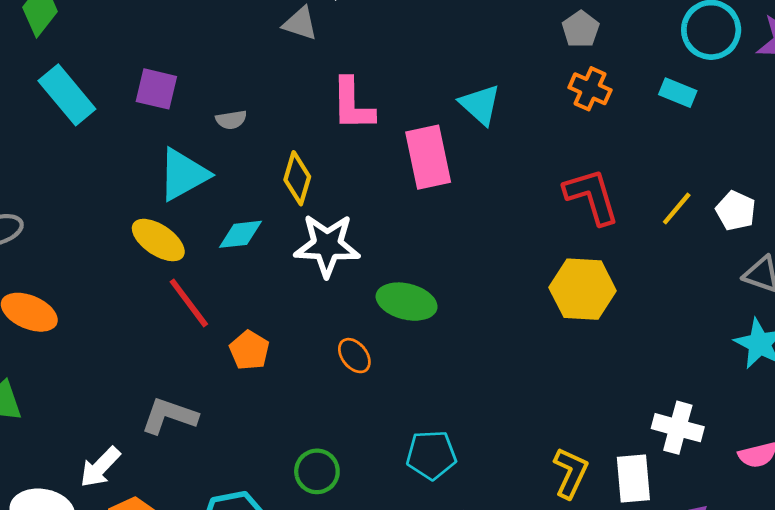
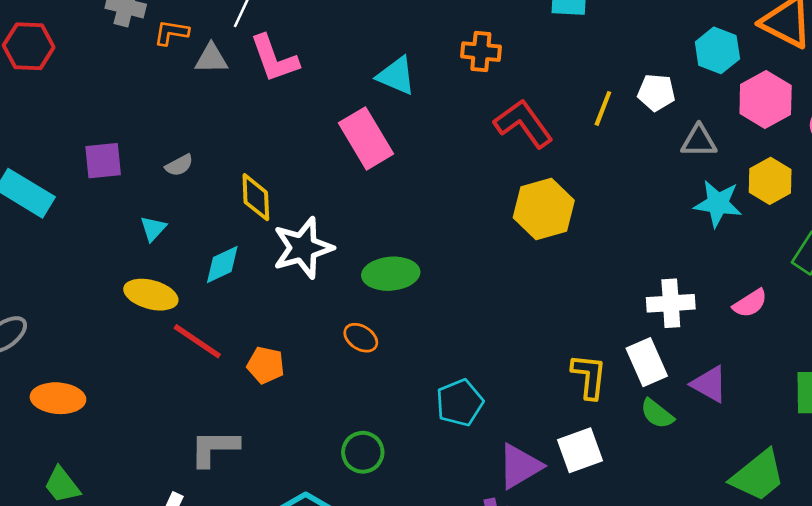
orange cross: (590, 89) -> (481, 52), moved
pink L-shape: (353, 104) -> (274, 59), moved
cyan triangle: (183, 174) -> (153, 229), size x0.5

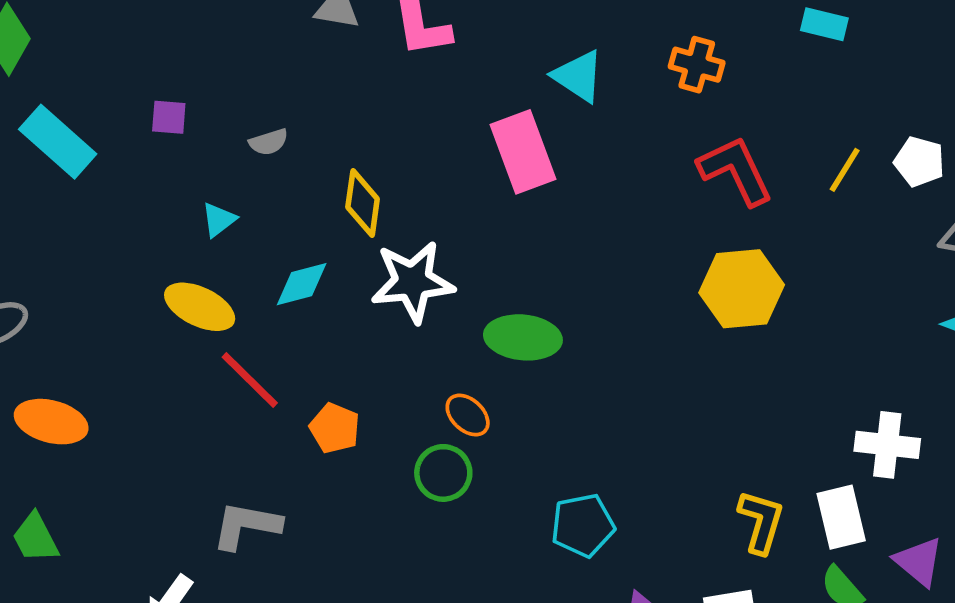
purple square: (103, 161) -> (169, 117), size x0.7
green circle: (363, 452) -> (443, 473), moved

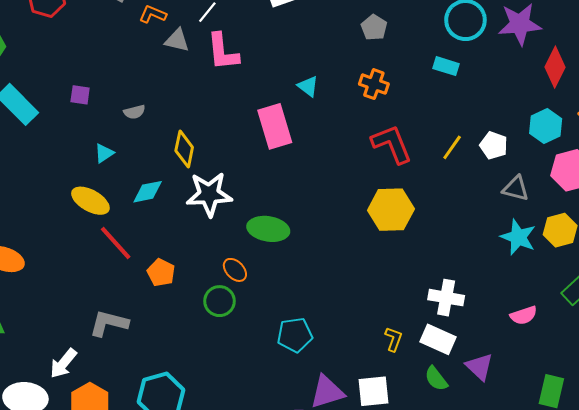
cyan triangle: (578, 76) -> (308, 86), size x0.7
white cross: (887, 445) -> (446, 298), moved
white rectangle: (841, 517) -> (438, 339), turned -56
yellow L-shape: (761, 522) -> (394, 339), size x0.7

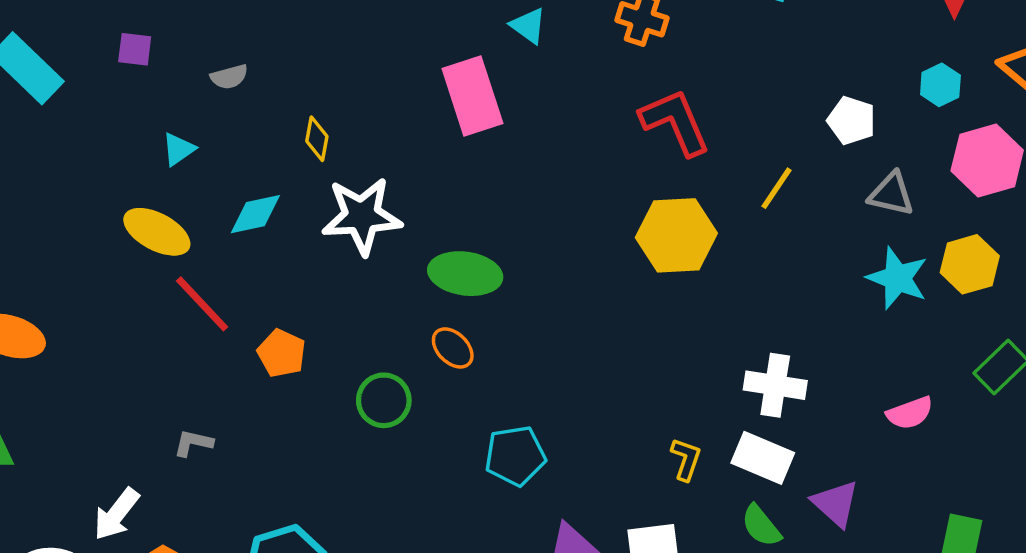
cyan hexagon: (546, 126) -> (940, 85), size x0.7
yellow line: (452, 147) -> (776, 188), moved
yellow diamond: (184, 149) -> (317, 139), size x0.7
orange ellipse: (235, 270) -> (453, 348), moved
gray L-shape: (109, 323) -> (193, 443), size x0.6

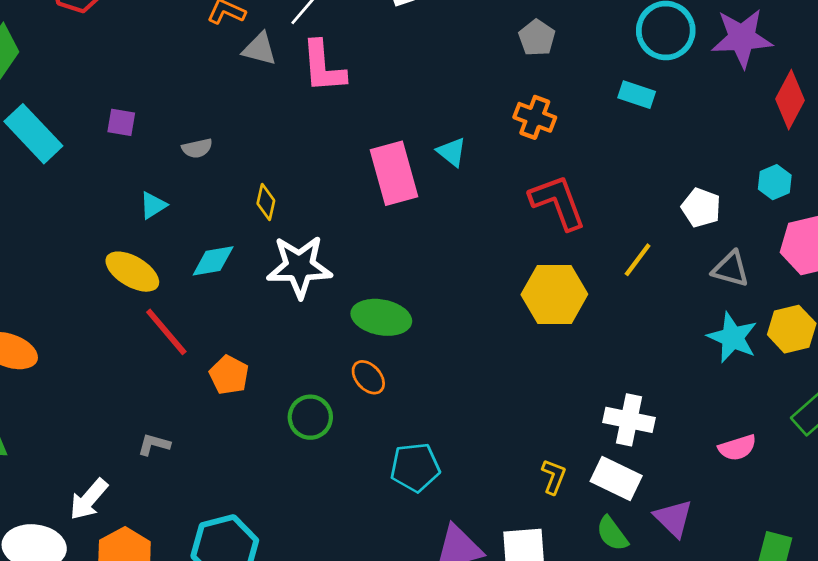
cyan triangle: (528, 26) -> (452, 152), moved

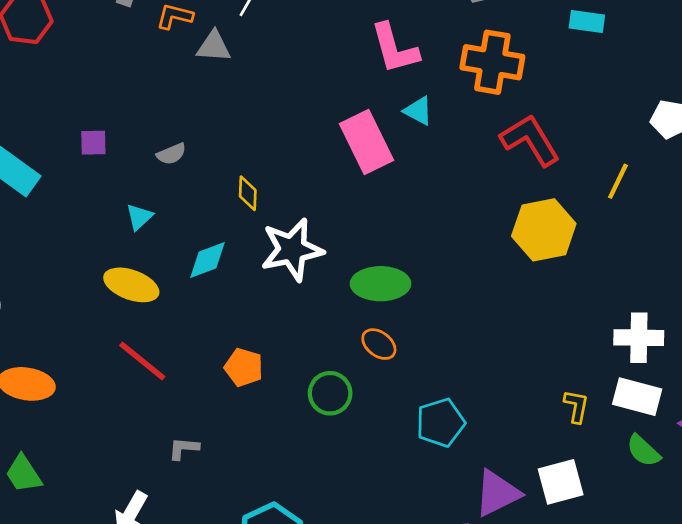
pink L-shape: (323, 67) -> (395, 49), moved
orange cross: (535, 117) -> (492, 62), size x1.5
red line: (166, 332) -> (142, 361), moved

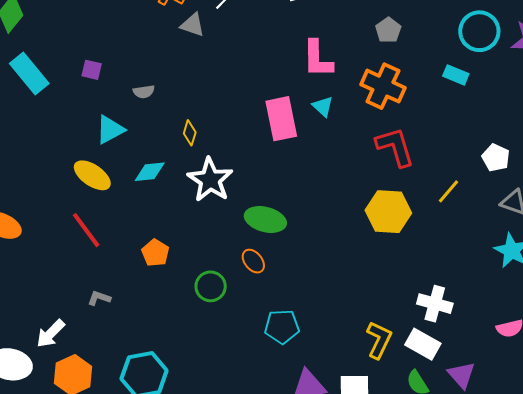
cyan triangle: (139, 217) -> (110, 130), size x1.5
white star: (292, 250) -> (210, 180), turned 30
yellow L-shape: (576, 406) -> (379, 340), size x1.5

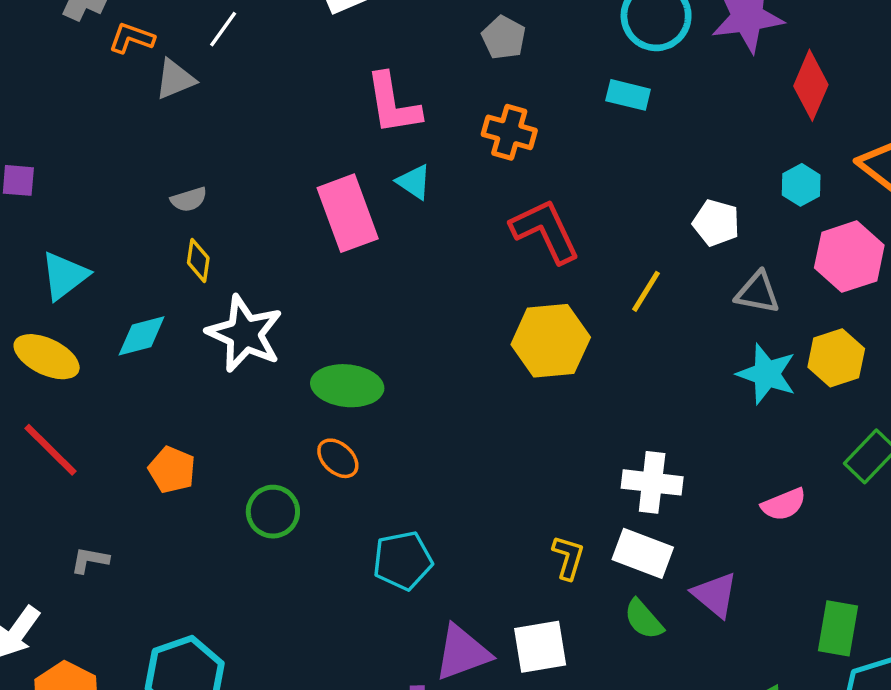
gray triangle: (192, 25) -> (175, 79), turned -32
orange cross: (383, 86) -> (509, 132), size x0.7
gray semicircle: (144, 92) -> (189, 199), moved
yellow L-shape: (379, 340) -> (568, 557), size x0.7

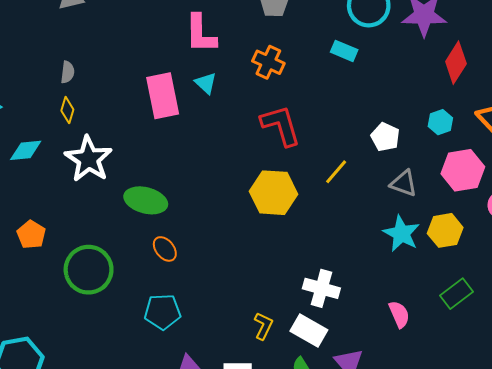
gray semicircle: (189, 199) -> (68, 72), turned -75
orange ellipse: (338, 458) -> (165, 249), moved
pink semicircle: (784, 504) -> (399, 314), turned -100
green circle: (273, 512) -> (89, 270), size x1.5

